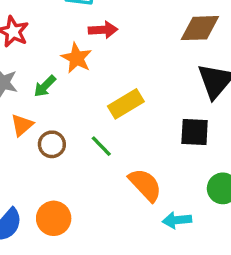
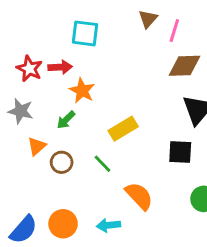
red arrow: (103, 30) -> (60, 67), moved
green arrow: (45, 86) -> (66, 120), moved
cyan arrow: (177, 220) -> (108, 225), moved

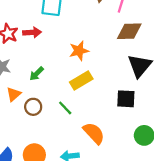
orange star: (82, 91) -> (79, 51), moved, turned 30

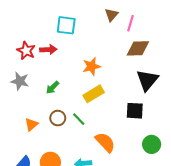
orange triangle: (14, 94) -> (31, 124), moved
brown circle: (33, 107) -> (58, 118), moved

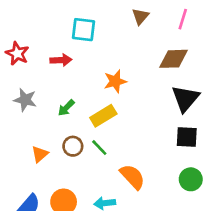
pink line: (130, 23) -> (183, 19), moved
red star: (26, 51) -> (17, 53), moved
yellow rectangle: (94, 94) -> (103, 116), moved
black square: (135, 111) -> (187, 137), moved

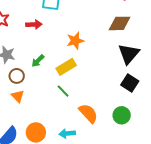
black square: (187, 137) -> (130, 83), turned 30
brown circle: (73, 146) -> (17, 76), moved
orange triangle: (40, 154) -> (18, 96), turned -32
green circle: (191, 179) -> (122, 115), moved

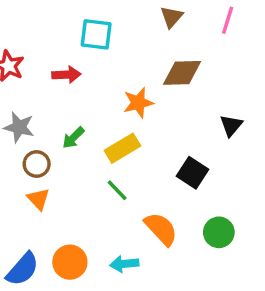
brown diamond: (120, 23) -> (182, 73), moved
black triangle: (129, 54) -> (231, 125), size x0.6
black square: (130, 83) -> (193, 173), moved

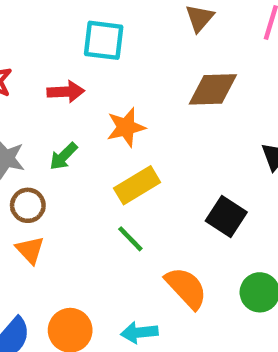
orange star: (138, 103) -> (126, 127), moved
green arrow: (73, 138) -> (63, 156), moved

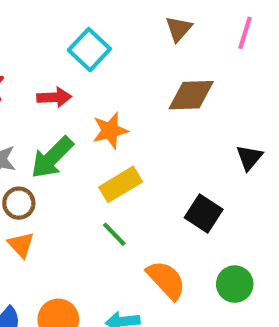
cyan square: (104, 40) -> (89, 50), turned 36
green arrow: (63, 156) -> (52, 157), size x1.6

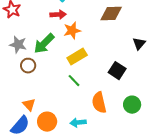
red arrow: (54, 97) -> (58, 15), moved
orange triangle: (21, 245) -> (29, 105), moved
orange semicircle: (166, 280) -> (99, 103), turned -150

